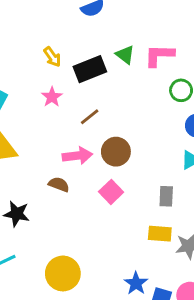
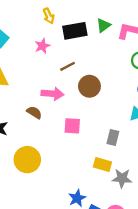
green triangle: (125, 55) -> (103, 25), turned 35
brown circle: (116, 152) -> (89, 86), moved
pink square: (111, 192) -> (72, 126), turned 36
yellow circle: (63, 273) -> (27, 160), moved

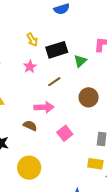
green triangle: (103, 25) -> (80, 61), moved
brown circle: (89, 86) -> (89, 97), moved
pink square: (72, 126) -> (65, 133), turned -35

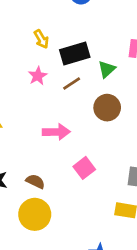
brown line: (54, 82) -> (72, 83), moved
brown circle: (89, 97) -> (107, 108), moved
brown semicircle: (30, 126) -> (35, 181), moved

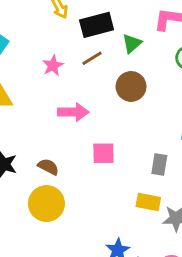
pink star: (38, 76) -> (53, 66), moved
pink square: (84, 168) -> (103, 153), turned 35

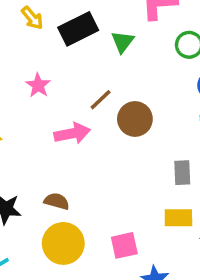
brown line: (92, 58) -> (101, 100), moved
brown circle: (131, 86) -> (135, 119), moved
pink square: (103, 153) -> (124, 245), moved

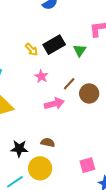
yellow arrow: (32, 18) -> (32, 50), moved
pink star: (38, 85) -> (41, 76), moved
yellow circle: (63, 243) -> (40, 168), moved

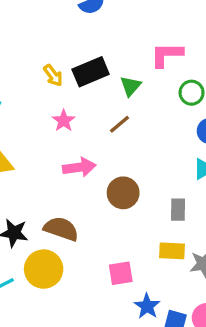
brown line: (69, 84) -> (120, 124), moved
brown circle: (89, 93) -> (123, 193), moved
brown semicircle: (48, 143) -> (61, 229), size x1.5

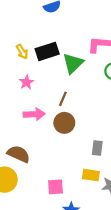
green triangle: (131, 86) -> (73, 63), size x1.5
brown line: (120, 124) -> (63, 99), moved, turned -32
brown circle: (123, 193) -> (64, 123), moved

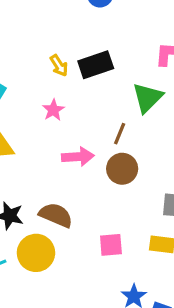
green triangle: (73, 63) -> (148, 98), moved
pink star: (26, 82) -> (53, 110), moved
pink square: (56, 187) -> (111, 245), moved

